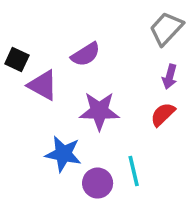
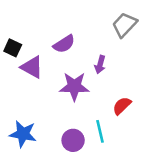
purple arrow: (170, 77) -> (100, 65), moved
red semicircle: (163, 114) -> (122, 106), moved
blue star: (63, 154) -> (23, 134), moved

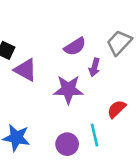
gray trapezoid: (124, 25) -> (119, 43), moved
purple semicircle: (64, 44) -> (75, 47), moved

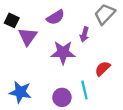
purple semicircle: (75, 47) -> (56, 17), moved
purple triangle: (25, 70) -> (28, 36), turned 36

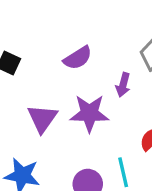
purple triangle: (28, 36) -> (42, 118), moved

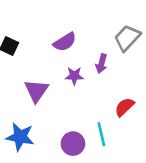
purple star: (89, 113) -> (74, 76), moved, size x0.6

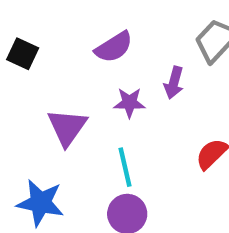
cyan line: (101, 134) -> (125, 167), moved

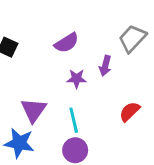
purple triangle: (67, 127) -> (34, 110), moved

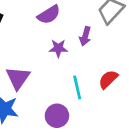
cyan line: (74, 120) -> (77, 87), moved

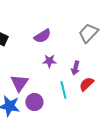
purple arrow: (85, 36) -> (75, 68), moved
purple circle: (57, 116) -> (34, 102), moved

